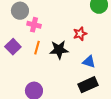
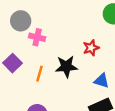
orange line: (37, 48) -> (39, 74), moved

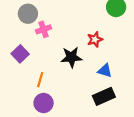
pink cross: (37, 37) -> (44, 29), turned -32
orange line: (39, 74) -> (40, 80), moved

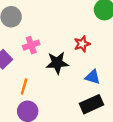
pink cross: (44, 29) -> (31, 45), moved

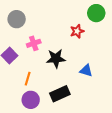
red star: (82, 44) -> (77, 31), moved
black rectangle: (91, 104) -> (60, 94), moved

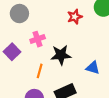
red star: (77, 31) -> (75, 17), moved
orange line: (28, 79) -> (40, 71), moved

